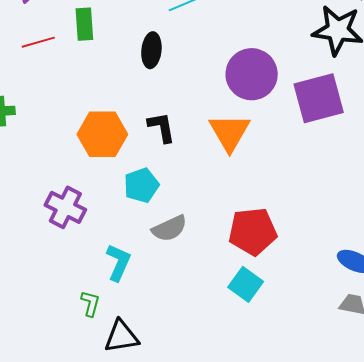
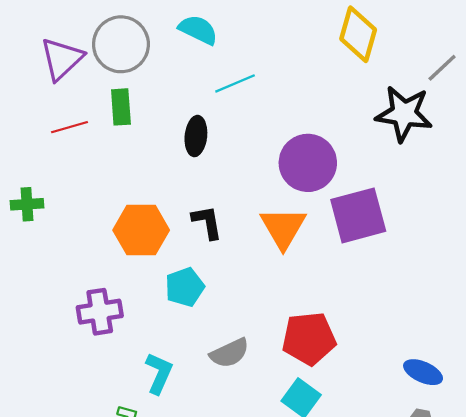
purple square: (319, 98) -> (358, 215), moved
purple cross: (65, 207) -> (100, 312), turned -36
gray semicircle: (169, 228) -> (229, 353), moved

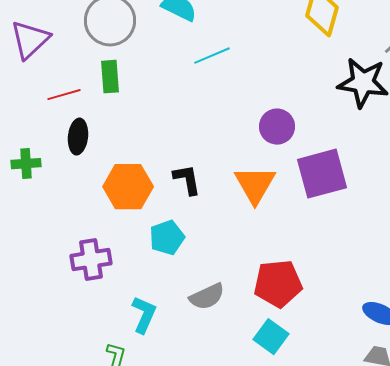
purple triangle: (62, 59) -> (30, 40), moved
black ellipse: (196, 136) -> (78, 137), moved
purple circle: (308, 163) -> (277, 127), size x0.7

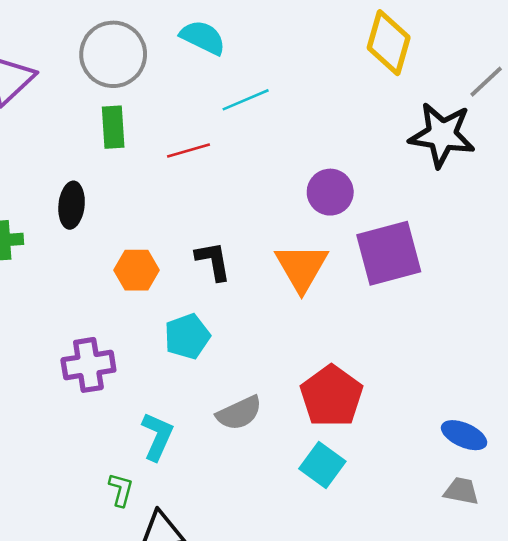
red line: (64, 95) -> (189, 151), moved
orange hexagon: (128, 187) -> (137, 270), size x0.7
red pentagon: (278, 284) -> (331, 396), turned -30

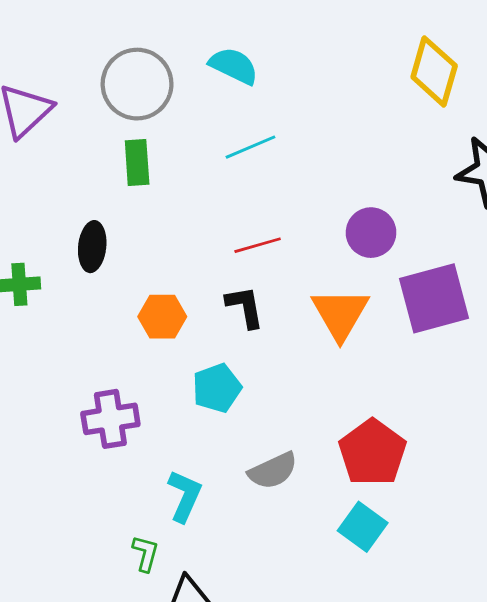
cyan line: (246, 100) -> (251, 147), moved
red line: (189, 151) -> (258, 245), moved

